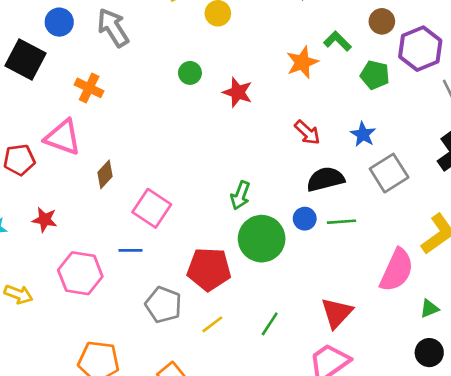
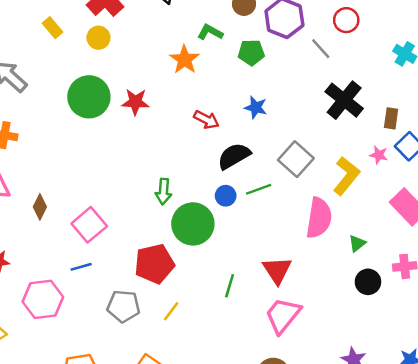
green circle: (190, 73) -> (89, 97), size x2.0
gray square: (389, 173) -> (296, 159), moved
pink square: (152, 208) -> (89, 225), turned 32
green line: (270, 324) -> (230, 286), moved

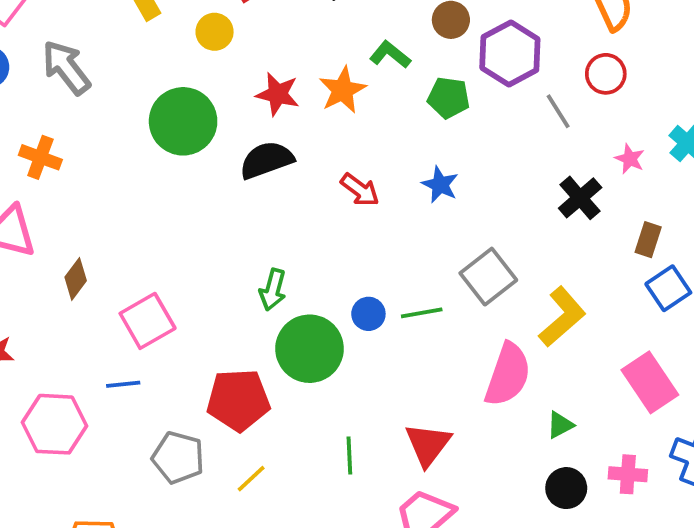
black cross: (344, 100) -> (580, 198), size x0.7
red star: (135, 102) -> (278, 94), moved
pink star: (379, 155) -> (630, 159), moved
black semicircle: (234, 156) -> (267, 160), moved
green line: (230, 286) -> (349, 455), turned -30

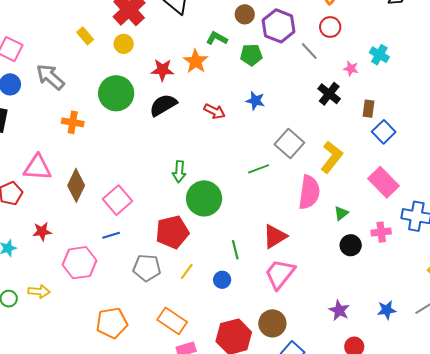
orange cross: (40, 157) -> (73, 122), moved
brown diamond: (76, 279) -> (76, 185), size x1.5
blue circle: (368, 314) -> (222, 280), moved
red triangle: (428, 444) -> (275, 236), turned 32

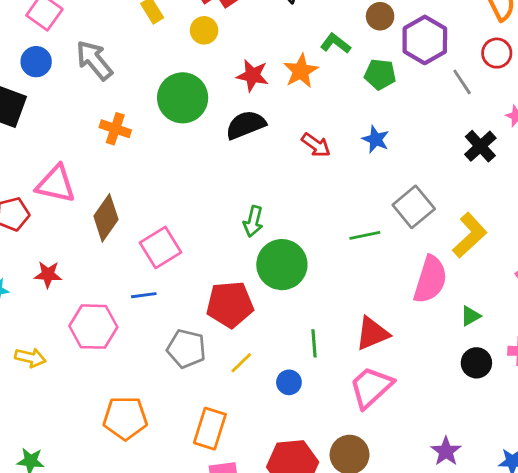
orange rectangle: (172, 321) -> (210, 429), turned 64

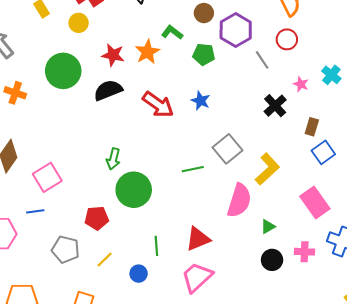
red arrow: (316, 145) -> (158, 105), size x1.5
red pentagon: (230, 304) -> (97, 218), size x0.7

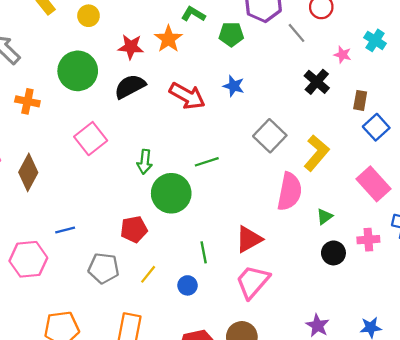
green line: (193, 169) -> (207, 162), moved
pink square: (47, 177) -> (91, 139), moved

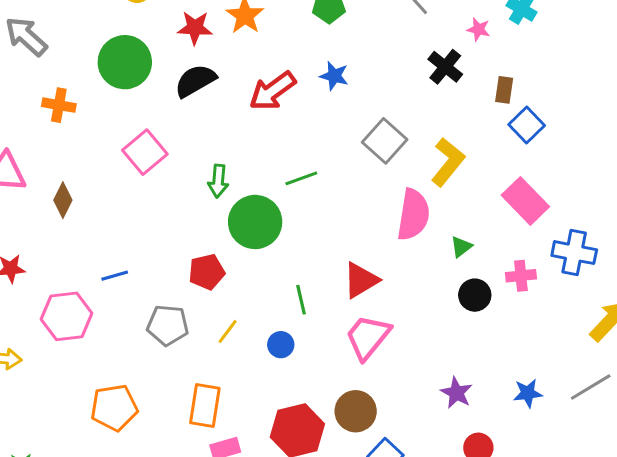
red arrow: (187, 96) -> (272, 91), turned 117
brown diamond: (28, 172) -> (63, 200), size x0.7

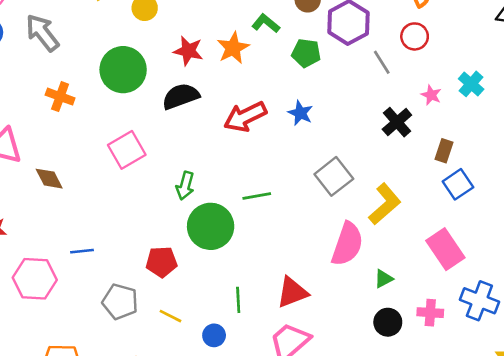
brown diamond: (63, 200) -> (49, 179), turned -64
yellow line: (228, 331) -> (170, 316), turned 70

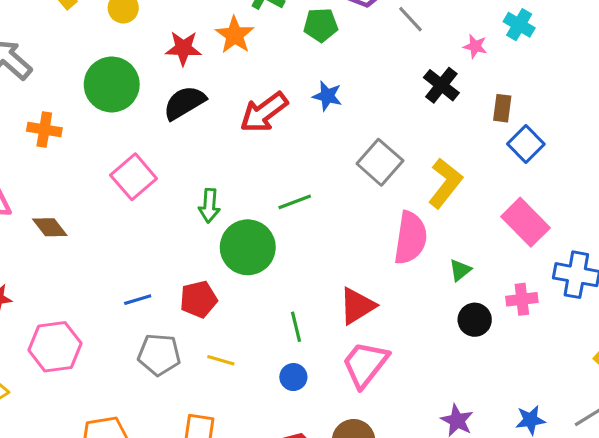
blue line: (82, 251) -> (138, 300), moved
blue circle: (214, 335) -> (293, 377), moved

